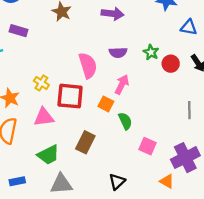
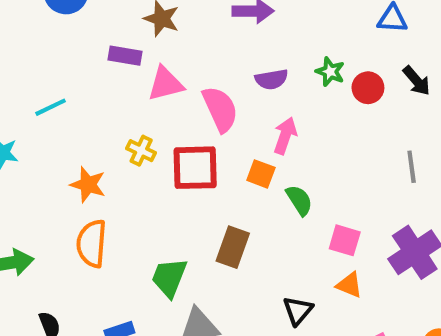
purple rectangle: (19, 31) -> (125, 56), moved
pink triangle: (44, 117) -> (166, 84), moved
green trapezoid: (48, 155) -> (169, 278), turned 145
orange triangle: (167, 181) -> (349, 285), moved

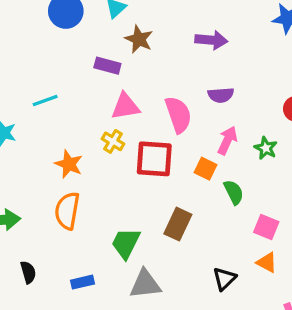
green star: (330, 72) -> (266, 148), moved
pink triangle: (166, 84) -> (125, 106), moved

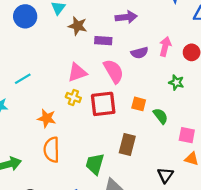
purple rectangle: (107, 66) -> (103, 41), moved
pink arrow: (227, 140) -> (165, 47), moved

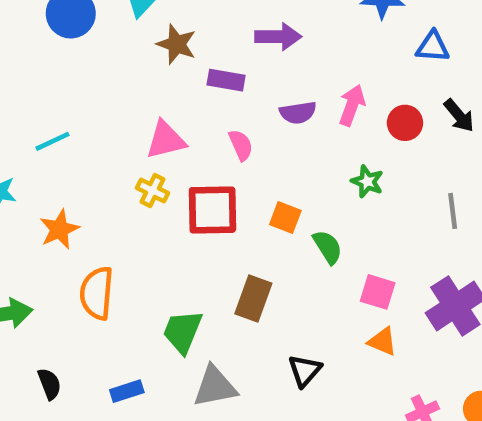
pink semicircle: (114, 71) -> (241, 145), size x0.6
orange star: (47, 118) -> (59, 229), moved, turned 30
black triangle: (165, 175) -> (305, 371), moved

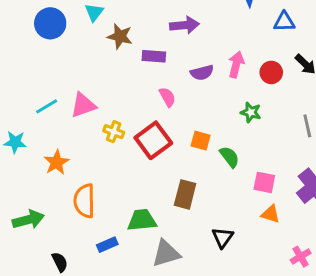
pink triangle: (166, 140) -> (83, 105), moved
red square: (212, 210) -> (153, 140), turned -30
green trapezoid: (183, 332) -> (142, 220), turned 68
blue rectangle: (127, 391) -> (107, 245), moved

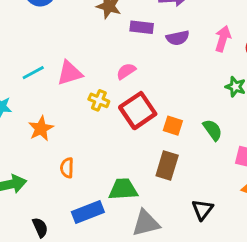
purple semicircle: (202, 73) -> (178, 38), moved
pink semicircle: (167, 97) -> (126, 71), moved, turned -96
orange square: (201, 141) -> (173, 126), moved
orange semicircle: (84, 201) -> (67, 168), size x0.6
blue rectangle: (107, 245) -> (88, 212), size x1.5

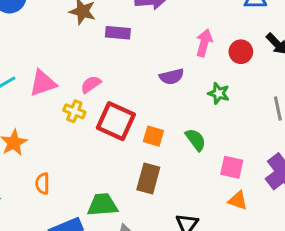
purple semicircle: (178, 38) -> (172, 77), moved
pink semicircle: (126, 71) -> (91, 84), moved
red square: (138, 111) -> (116, 121), turned -30

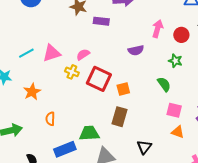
green star: (219, 93) -> (175, 61), moved
orange square: (153, 136) -> (123, 89), turned -32
green semicircle: (196, 140) -> (164, 84), moved

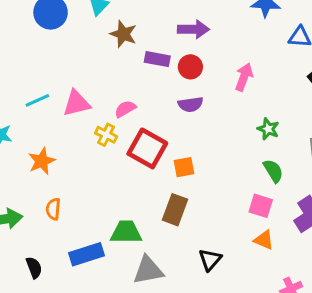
red circle: (181, 35) -> (190, 67), moved
purple semicircle: (136, 50) -> (191, 104), moved
green semicircle: (164, 84) -> (273, 171), moved
orange semicircle: (50, 119) -> (53, 209), moved

